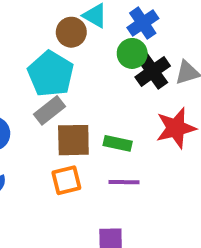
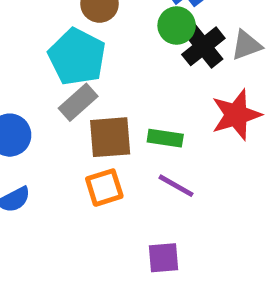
purple line: (124, 182) -> (176, 186), turned 32

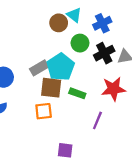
green circle: (177, 26) -> (80, 43), moved
cyan pentagon: (77, 57) -> (61, 67), moved
purple line: (176, 186) -> (97, 120), moved, turned 72

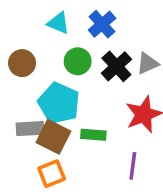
brown circle: (59, 23) -> (22, 63), moved
gray rectangle: (39, 68) -> (30, 129), moved, turned 42
brown square: (51, 88) -> (53, 137), turned 35

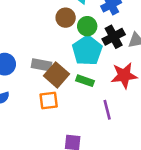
brown circle: (22, 63) -> (66, 18), moved
cyan pentagon: (59, 103) -> (87, 50), moved
purple line: (133, 166) -> (107, 110), turned -36

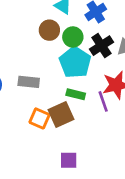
brown square: (57, 75) -> (61, 115), moved, turned 30
orange square: (49, 100) -> (40, 118), turned 36
purple line: (107, 110) -> (103, 101), moved

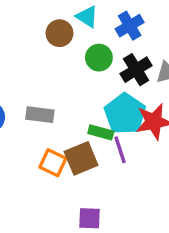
brown circle: (49, 30) -> (59, 33), moved
cyan pentagon: (75, 62) -> (125, 114), moved
purple line: (103, 101) -> (120, 150), moved

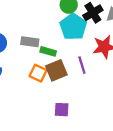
cyan pentagon: (125, 114) -> (73, 27), moved
green rectangle: (101, 132) -> (48, 51), moved

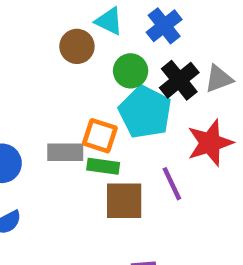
brown square: (56, 70) -> (124, 201), turned 30
orange square: (38, 73) -> (100, 136), moved

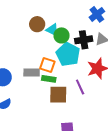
cyan triangle: (109, 21) -> (52, 30), moved
blue cross: (164, 26) -> (97, 14), moved
black cross: (179, 80) -> (84, 40), turned 30

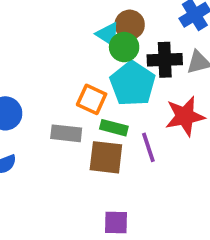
brown circle: (37, 24) -> (130, 25), moved
gray rectangle: (32, 72) -> (66, 133), moved
green rectangle: (49, 79) -> (114, 128), moved

